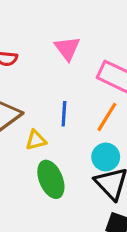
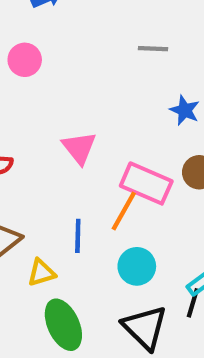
orange line: (107, 117) -> (124, 211), moved
cyan circle: (106, 157) -> (137, 266), moved

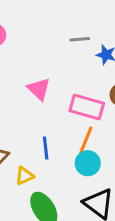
gray line: (153, 49) -> (80, 39), moved
orange line: (124, 211) -> (86, 140), moved

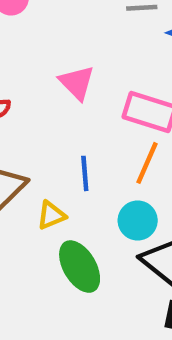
cyan circle: (88, 163) -> (138, 221), moved

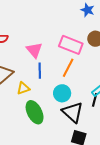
pink triangle: (77, 83) -> (34, 50), moved

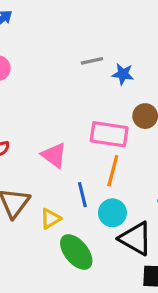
blue line: (40, 71) -> (82, 195), moved

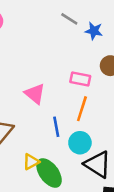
gray line: (92, 61) -> (69, 19), turned 42
pink rectangle: (109, 134) -> (80, 79), size x0.7
yellow triangle: (50, 219) -> (31, 162), moved

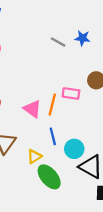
blue star: (94, 31) -> (83, 38), moved
orange line: (82, 109) -> (52, 105), moved
yellow triangle: (31, 162) -> (34, 156), moved

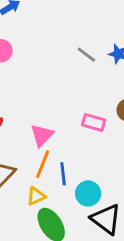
orange line: (52, 105) -> (43, 164), moved
pink triangle: (32, 109) -> (42, 135), turned 30

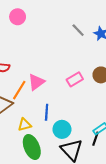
pink rectangle: (94, 122) -> (75, 79), turned -56
orange line: (43, 164) -> (19, 90), moved

